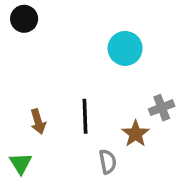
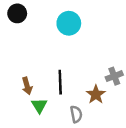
cyan circle: (125, 48) -> (69, 23), moved
green triangle: (21, 163) -> (39, 106), moved

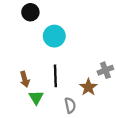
black circle: (17, 13) -> (30, 12), moved
cyan circle: (69, 23) -> (54, 36), moved

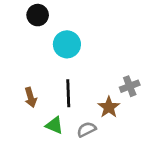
green triangle: (36, 97) -> (54, 125), moved, turned -35
gray semicircle: (70, 105) -> (86, 129), turned -105

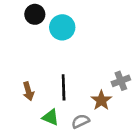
cyan circle: (67, 44) -> (62, 27), moved

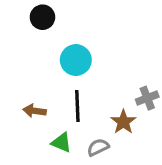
cyan circle: (62, 27) -> (76, 60), moved
brown arrow: (28, 91) -> (35, 111), turned 114

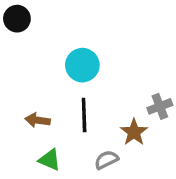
black circle: (42, 17) -> (17, 19), moved
green triangle: (62, 143) -> (50, 160), moved

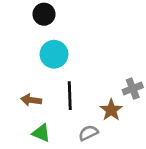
black circle: (17, 19) -> (44, 14), moved
cyan circle: (82, 65) -> (54, 54), moved

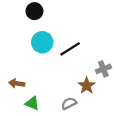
black line: (70, 96) -> (70, 49), moved, turned 60
brown arrow: (31, 100) -> (17, 83), moved

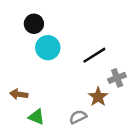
black circle: (34, 11) -> (34, 24), moved
black line: (70, 49) -> (94, 55), moved

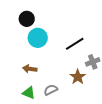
brown arrow: (19, 94) -> (30, 69), moved
gray semicircle: (78, 117) -> (51, 90), moved

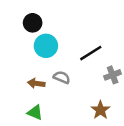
brown star: (78, 77) -> (100, 110), moved
gray semicircle: (51, 90) -> (62, 77), moved, turned 48

